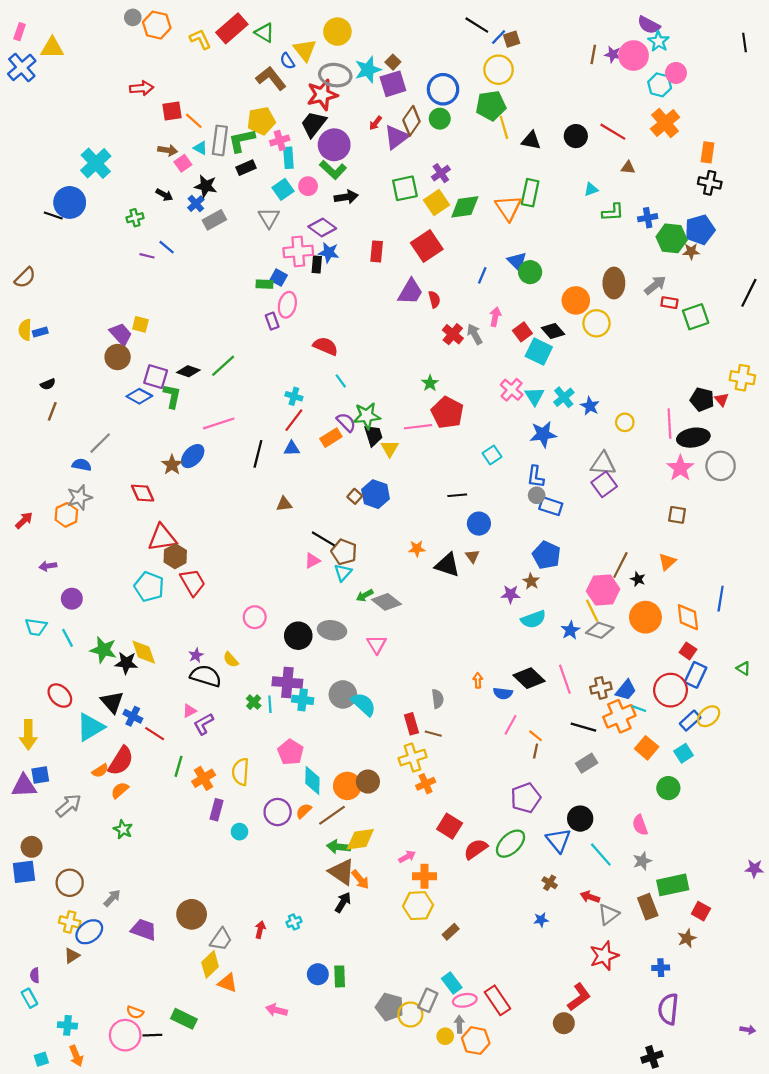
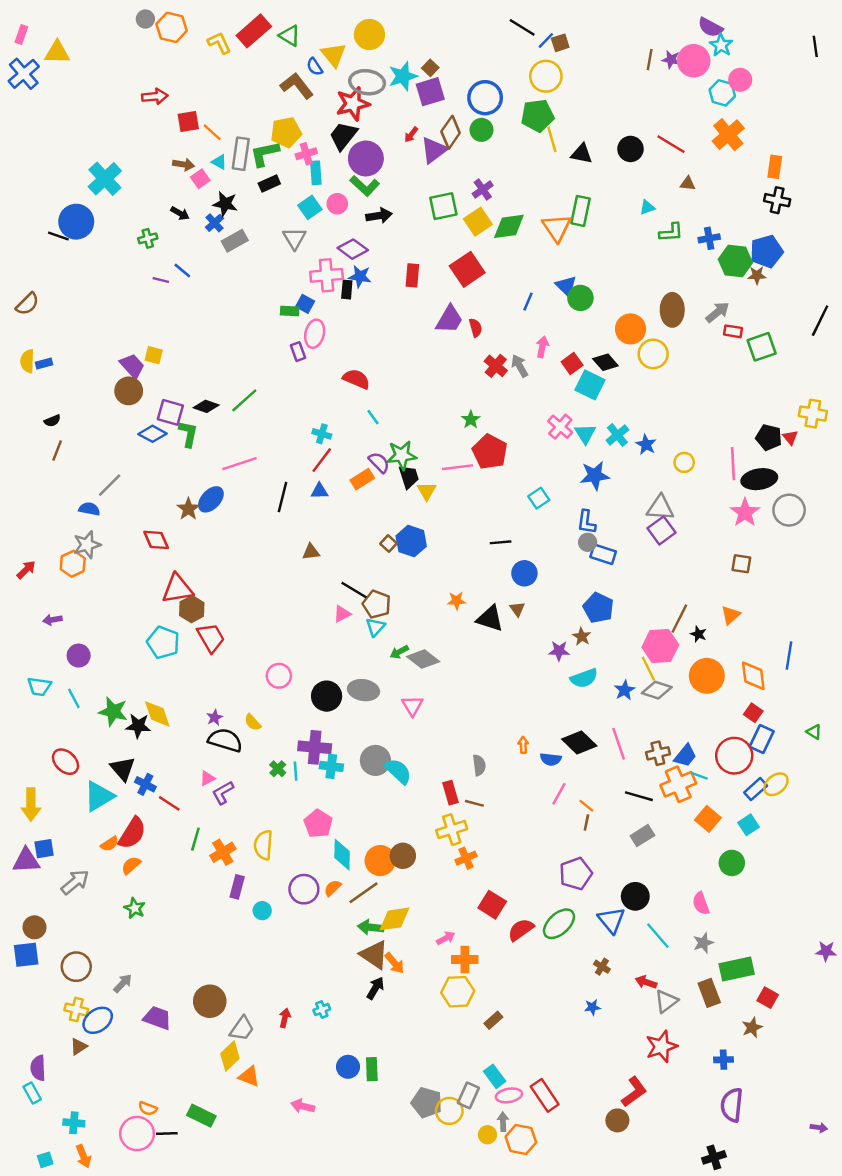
purple semicircle: (35, 975) -> (38, 1068), size x1.5

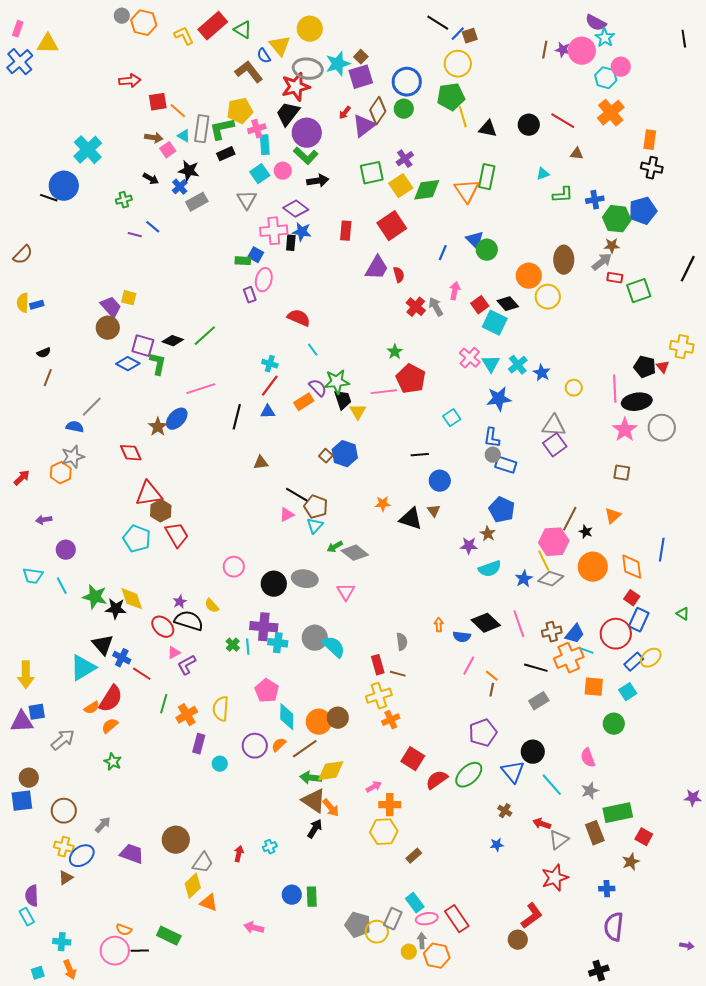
brown star: (757, 275) -> (612, 246), moved
red ellipse: (65, 762) -> (163, 627), moved
orange square: (708, 819) -> (594, 687), turned -35

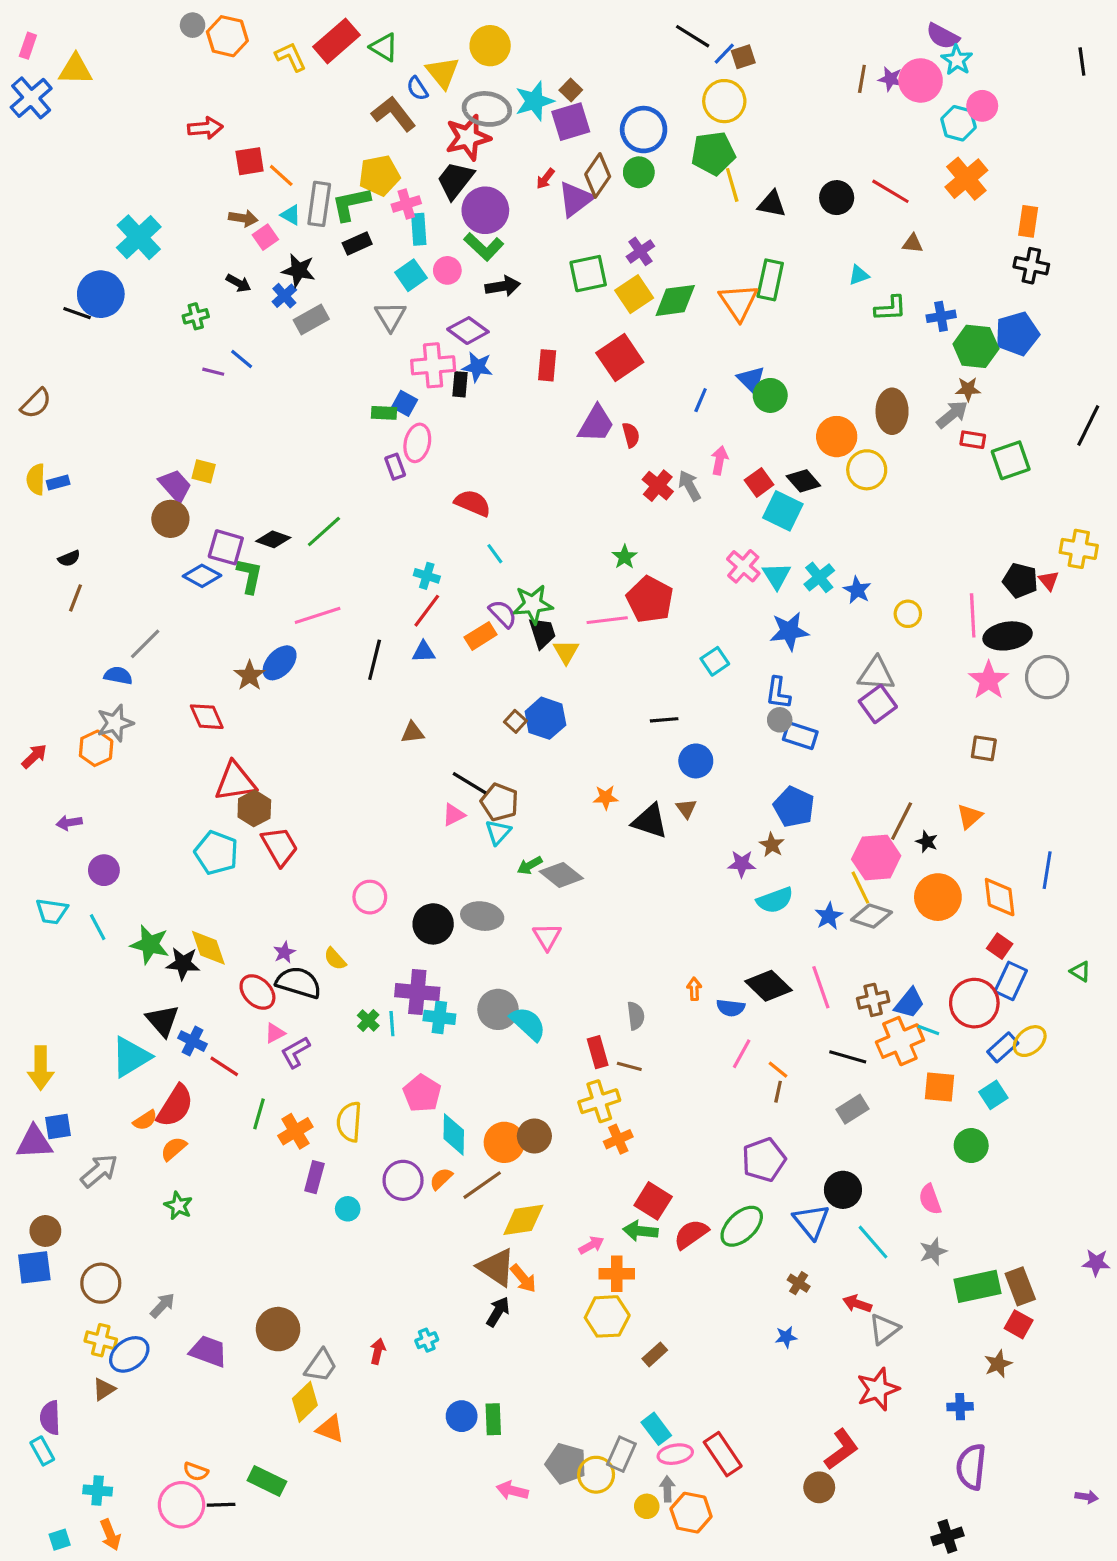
green arrow: (311, 778) -> (640, 1231), moved
brown rectangle: (595, 833) -> (1020, 1286), moved
pink arrow: (254, 928) -> (512, 1491), moved

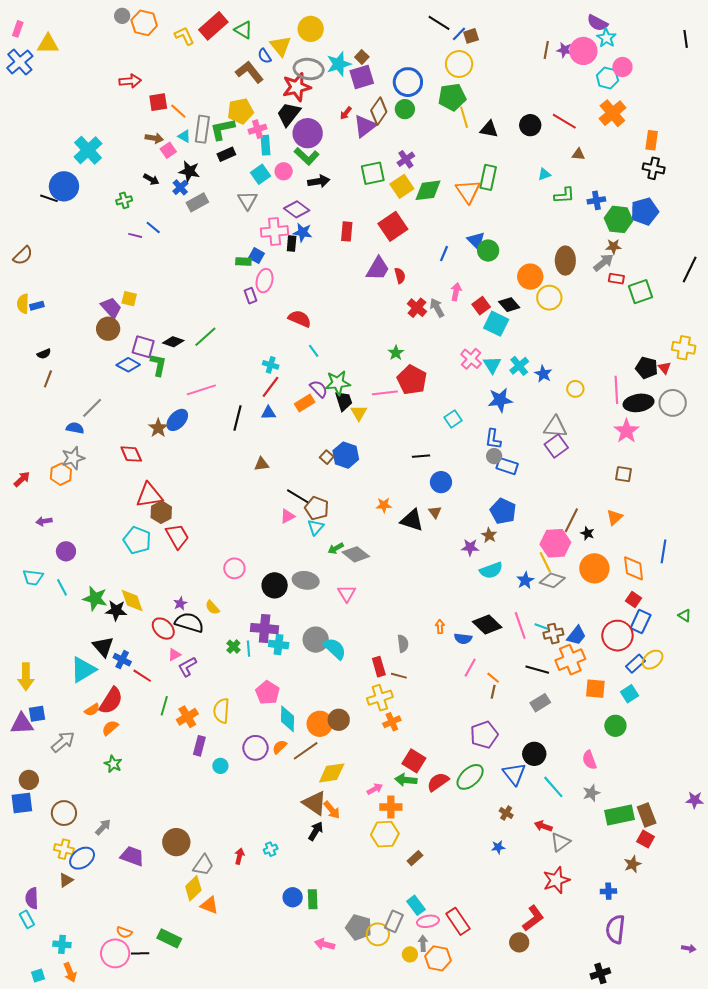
gray circle: (1047, 677) -> (673, 403), moved
cyan line: (928, 1030) -> (541, 627), moved

